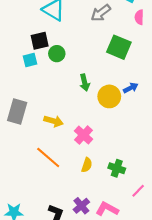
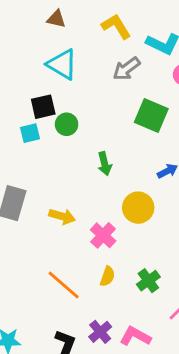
yellow circle: (109, 96) -> (138, 208), moved
orange line: (48, 158) -> (64, 285), moved
green cross: (117, 168) -> (148, 281), turned 35

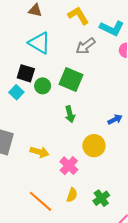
black square: (43, 107) -> (26, 73), turned 30
green square: (151, 115) -> (71, 80), moved
cyan square: (30, 133) -> (16, 92), turned -32

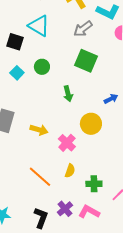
black square: (26, 73) -> (15, 42), moved
green square: (71, 80) -> (86, 61), moved
green cross: (101, 198) -> (94, 184), moved, turned 35

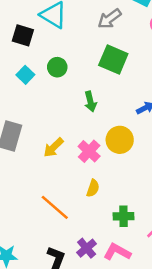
yellow arrow: (39, 130) -> (53, 147), turned 120
pink cross: (67, 143) -> (89, 151), moved
yellow semicircle: (70, 171) -> (93, 188), moved

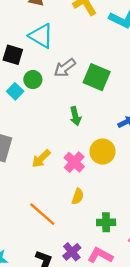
gray arrow: (109, 19) -> (65, 68), moved
green circle: (57, 67) -> (33, 80), moved

